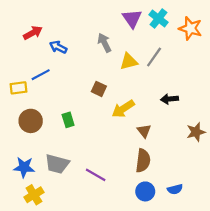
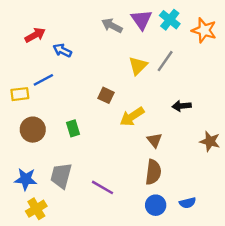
gray arrow: (104, 43) -> (112, 26), moved, turned -36
yellow triangle: (129, 61) -> (138, 66), turned -30
brown star: (196, 132) -> (210, 141), turned 30
gray trapezoid: (57, 164) -> (61, 176), turned 90

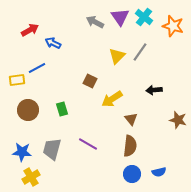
purple line: (102, 187) -> (88, 144), moved

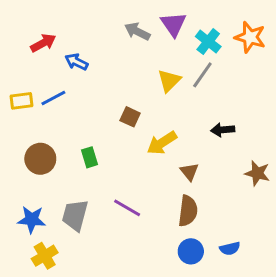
cyan cross: (144, 17) -> (208, 42), moved
yellow rectangle: (17, 80) -> (22, 101), moved

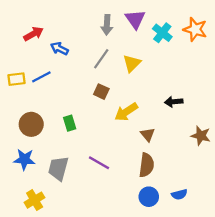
gray arrow: (137, 31) -> (107, 25), turned -114
gray line: (202, 75) -> (101, 59), moved
blue star: (32, 220) -> (24, 159), moved

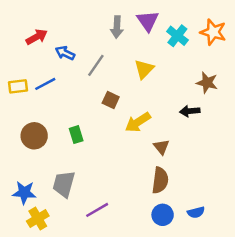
gray line: (101, 59) -> (96, 65), moved
brown star: (201, 136) -> (207, 83), moved
blue star: (24, 159) -> (24, 193), moved
purple line: (99, 163) -> (97, 210), moved, turned -60

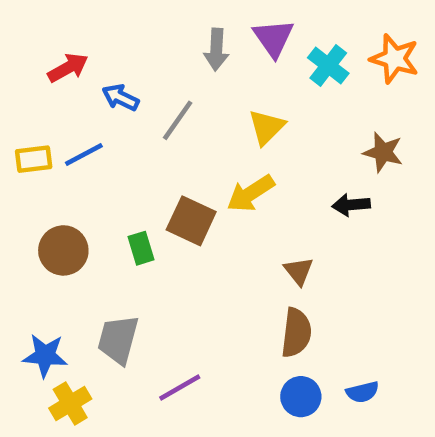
brown square: (111, 100) -> (191, 221), moved, size x1.5
yellow arrow: (138, 122) -> (251, 193), moved

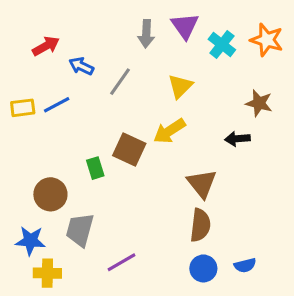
brown circle: (63, 250) -> (50, 194), moved
brown triangle: (299, 271) -> (202, 184), size x1.5
yellow cross: (70, 403) -> (47, 273), turned 32

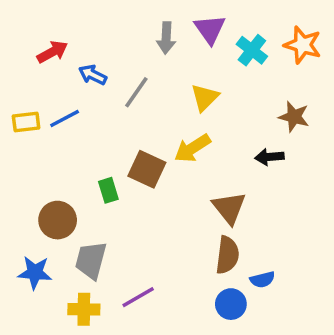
blue semicircle: (245, 265) -> (262, 280), moved
yellow cross: (47, 273) -> (84, 309), moved

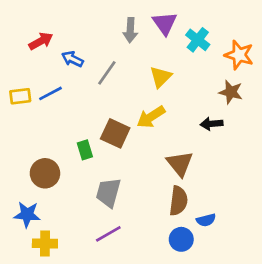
orange star: (303, 45) -> (239, 55), moved
gray trapezoid: (91, 260) -> (108, 193), moved
yellow cross: (84, 309) -> (45, 243), moved

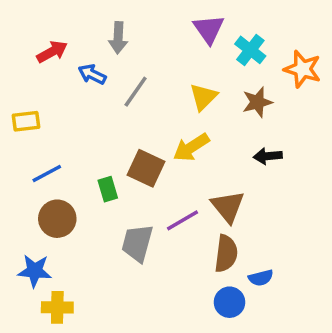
gray arrow: (130, 30) -> (118, 38), moved
brown star: (231, 92) -> (257, 102), moved, turned -30
blue line: (50, 93) -> (47, 173), moved
purple line: (108, 234) -> (183, 220), moved

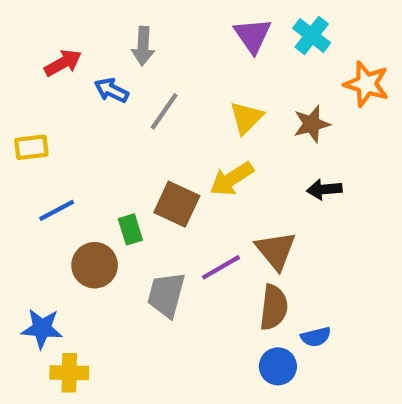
cyan cross: (250, 50) -> (312, 36), moved
brown circle: (57, 219) -> (95, 265), moved

